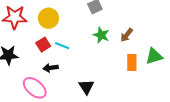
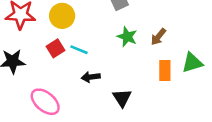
black arrow: (51, 68) -> (91, 77), moved
black triangle: (86, 87) -> (122, 98), moved

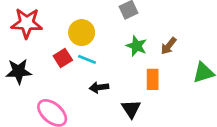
yellow circle: (62, 16) -> (82, 33), moved
orange rectangle: (165, 70) -> (153, 79), moved

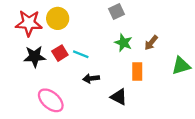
yellow circle: (82, 33) -> (58, 18), moved
black star: (19, 71) -> (35, 57), moved
black triangle: (131, 109) -> (119, 97), turned -30

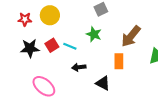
red star: (29, 23) -> (25, 19), size x0.6
green star: (123, 43) -> (94, 34), moved
brown arrow: (151, 43) -> (131, 36), size x1.6

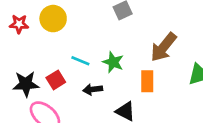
green star: (94, 34) -> (113, 62), moved
red square: (52, 45) -> (56, 80), moved
black star: (30, 48) -> (26, 84), moved

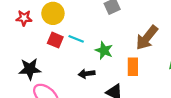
cyan line: (80, 61) -> (76, 39), moved
red square: (56, 80) -> (55, 40), moved, turned -35

